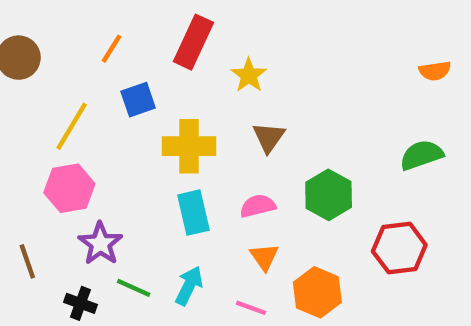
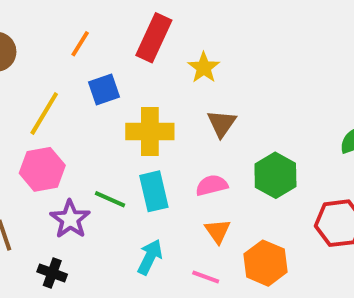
green line: (134, 288) -> (110, 199), moved

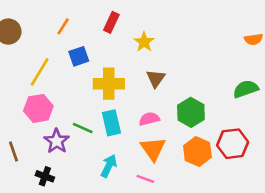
red rectangle: (154, 38) -> (111, 22), size x0.7
orange triangle: (218, 231) -> (153, 149), size x1.5
orange hexagon: (265, 263) -> (197, 152), moved

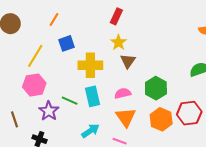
red rectangle: (111, 22) -> (116, 16), moved
yellow star: (144, 42) -> (118, 42), moved
cyan arrow: (109, 166) -> (90, 131), turned 30

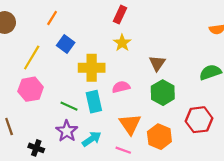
blue square: (66, 43) -> (66, 44), turned -35
brown triangle: (128, 61) -> (157, 63), moved
pink semicircle: (123, 93) -> (121, 87), moved
purple star: (49, 111) -> (67, 131), moved
orange hexagon: (161, 119) -> (159, 137), moved

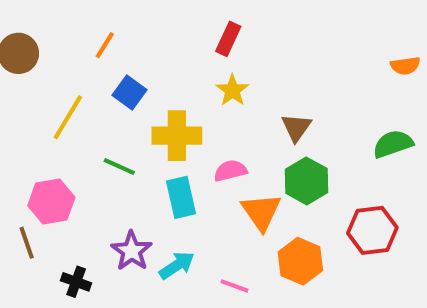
pink hexagon: (31, 89) -> (51, 202), moved
green line: (69, 106) -> (119, 167), moved
orange triangle: (130, 124) -> (261, 212), moved

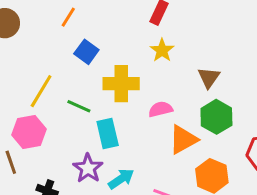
yellow line: (68, 117) -> (41, 91), moved
cyan rectangle: (181, 197) -> (108, 133), moved
orange triangle: (261, 212) -> (183, 140), turned 36

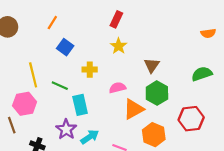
yellow cross: (121, 84) -> (90, 70), size x0.6
yellow line: (41, 91) -> (33, 75), turned -45

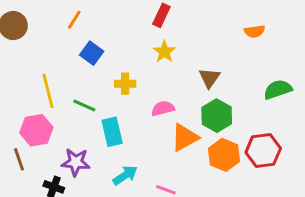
orange semicircle: (208, 33) -> (255, 31), moved
purple star: (66, 129) -> (76, 162), moved, turned -30
orange hexagon: (154, 135) -> (224, 155), moved

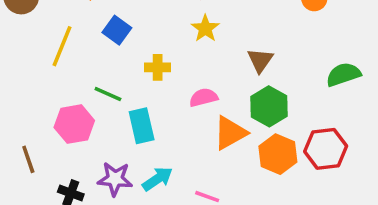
yellow line: (48, 91) -> (62, 46), moved, turned 36
pink hexagon: (36, 130) -> (74, 124), moved
purple star: (76, 162) -> (115, 179), moved

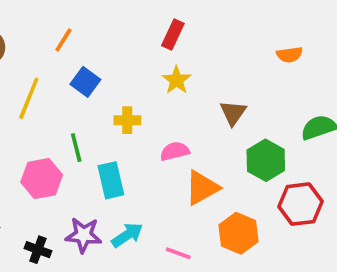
green line: (108, 94) -> (76, 148), turned 52
green hexagon: (269, 106) -> (266, 160), moved
orange hexagon: (278, 154) -> (238, 233), moved

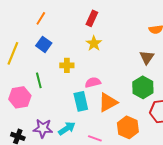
orange line: (63, 40) -> (41, 18), moved
brown triangle: (233, 113) -> (147, 57), moved
cyan rectangle: (111, 180) -> (81, 101), moved

